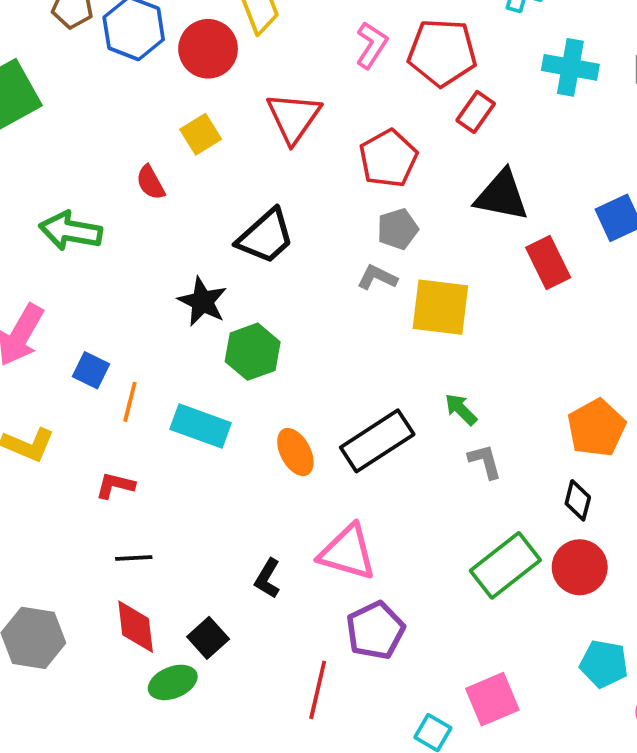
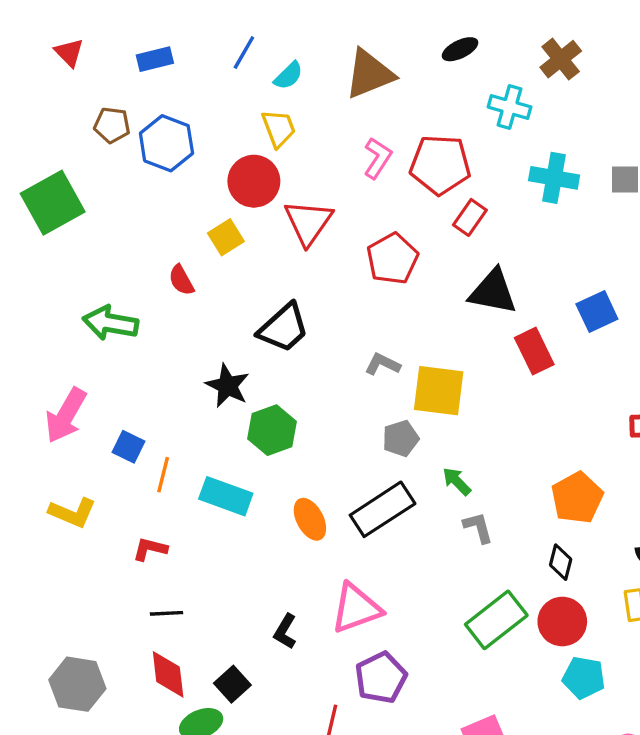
red circle: (208, 49) -> (254, 181), moved
gray pentagon: (398, 229) -> (401, 438), moved
pink triangle: (347, 552) -> (356, 608), turned -36
cyan pentagon: (604, 664) -> (584, 678), moved

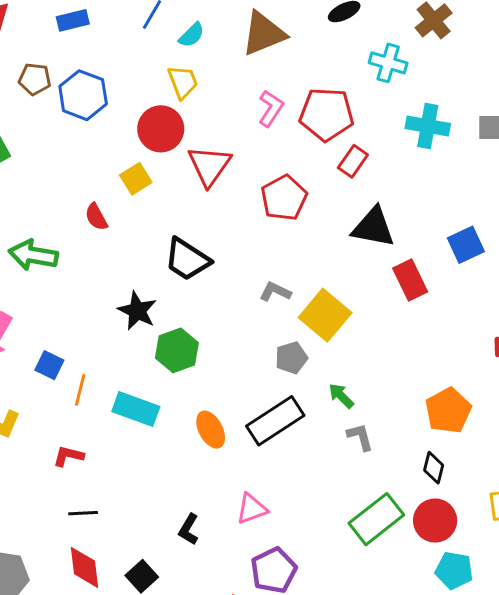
black trapezoid: (284, 328) -> (187, 259), turned 75
yellow square: (439, 391) -> (325, 315), turned 33
pink triangle: (356, 608) -> (252, 509), size x0.7

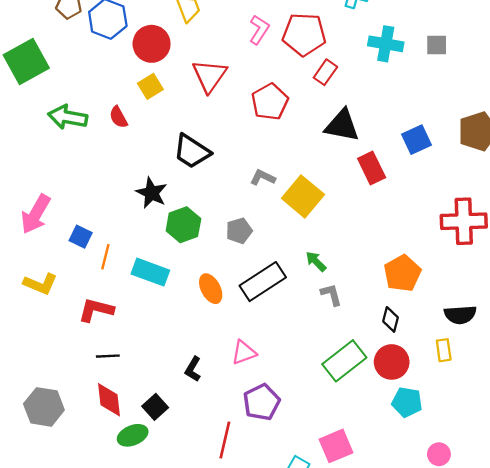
red circle: (161, 129) -> (152, 44), moved
green arrow: (33, 255) -> (68, 117), moved
gray pentagon: (291, 358) -> (239, 231), moved
red L-shape: (68, 456) -> (96, 310), size x1.4

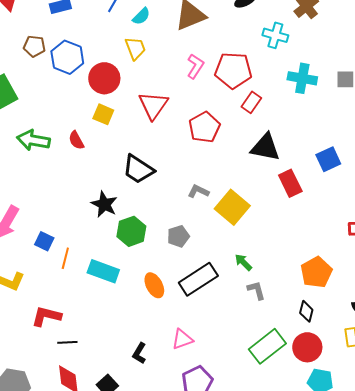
yellow square: (150, 86) -> (103, 114), turned -35
red L-shape: (96, 310) -> (46, 316), moved

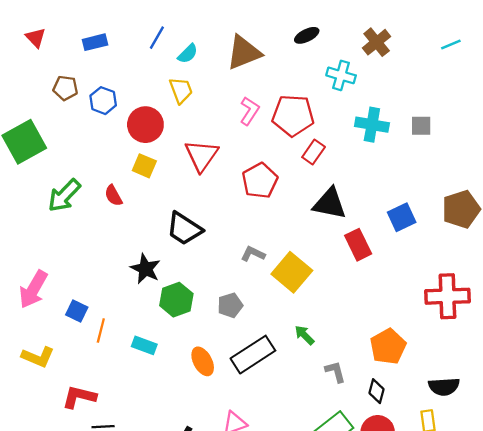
blue hexagon: (67, 57) -> (103, 101), size x0.7
green arrow: (33, 140) -> (64, 196), turned -56
cyan rectangle: (103, 271) -> (144, 345), size x0.7
gray L-shape: (256, 290) -> (335, 372), moved

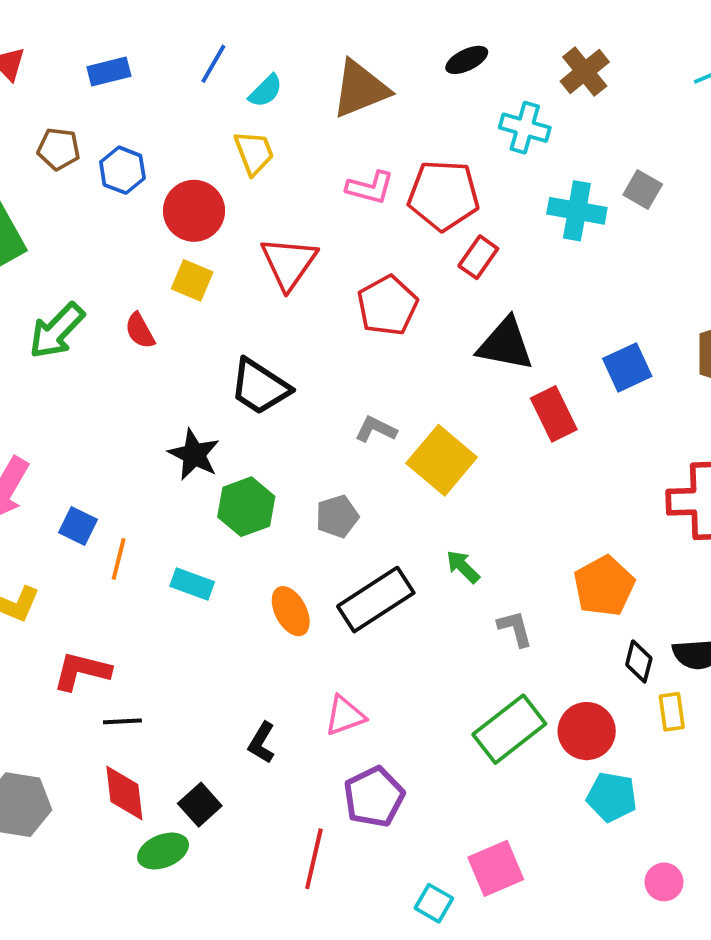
pink L-shape: (250, 111) -> (370, 188), turned 72
gray square: (421, 126) -> (643, 190), moved, turned 30
black diamond: (377, 391) -> (639, 661), moved

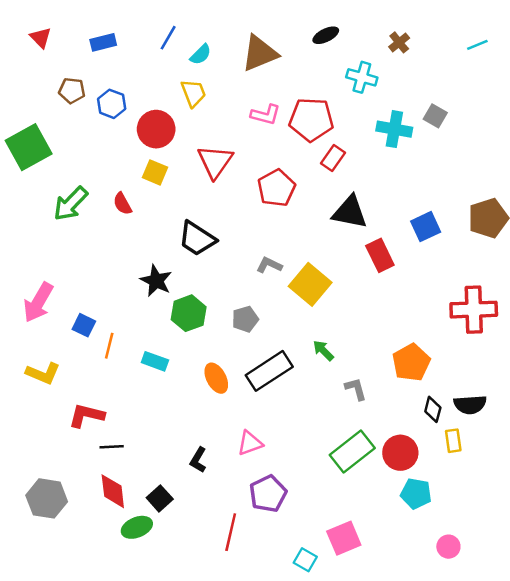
brown cross: (585, 72) -> (399, 42), size x0.7

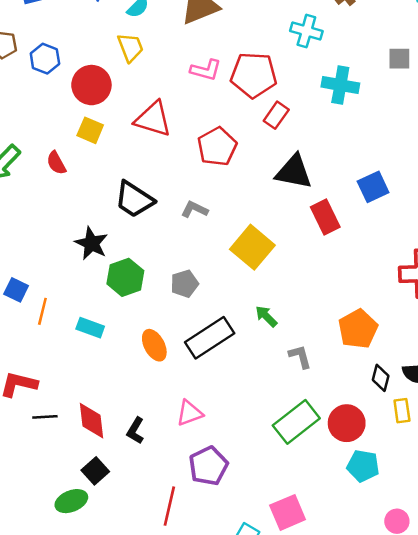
gray square: (435, 116) -> (399, 59), moved, turned -30
red triangle: (215, 162) -> (153, 119), turned -48
gray L-shape: (269, 265) -> (195, 209), moved
red diamond: (113, 491) -> (91, 421), moved

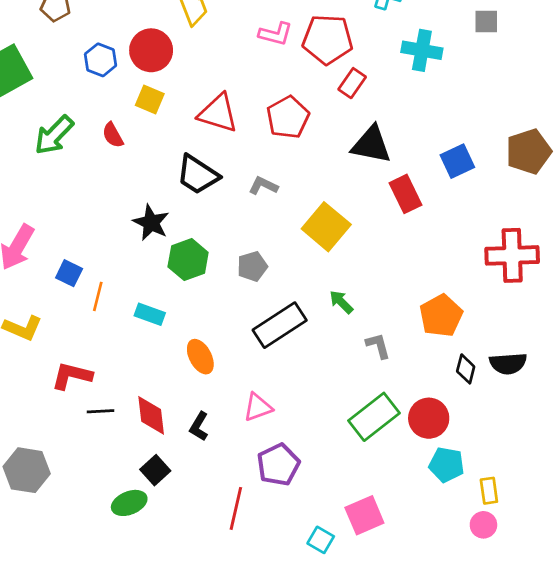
blue hexagon: (45, 59) -> (101, 60), moved
red triangle: (153, 119) -> (218, 113), moved
orange ellipse: (154, 345) -> (200, 357), moved
yellow rectangle: (402, 411) -> (489, 491), moved

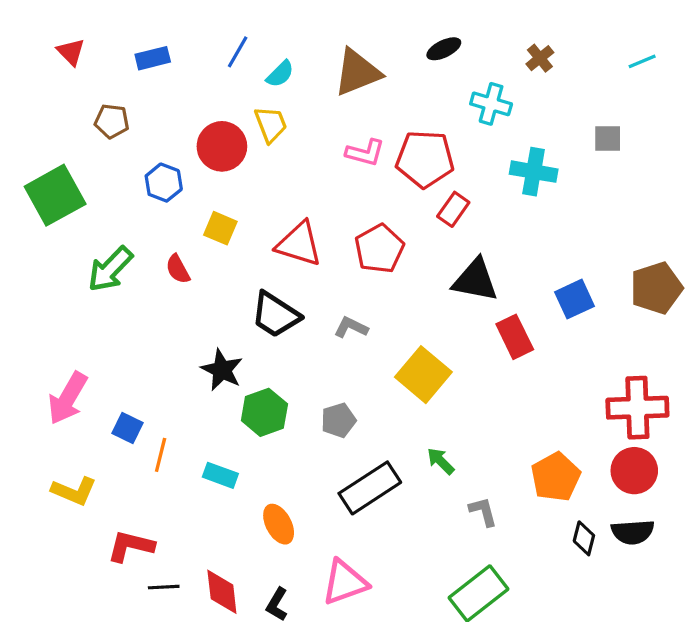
red circle: (151, 50) -> (222, 146), moved
pink triangle: (258, 407) -> (345, 582), size x1.4
red circle: (429, 418) -> (634, 471), moved

